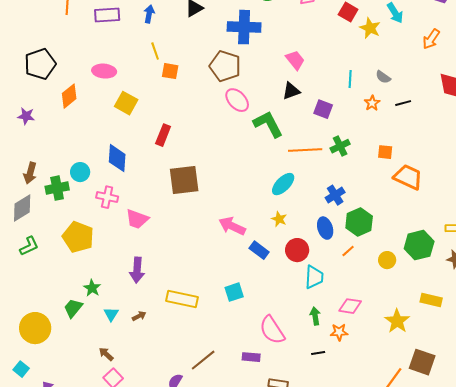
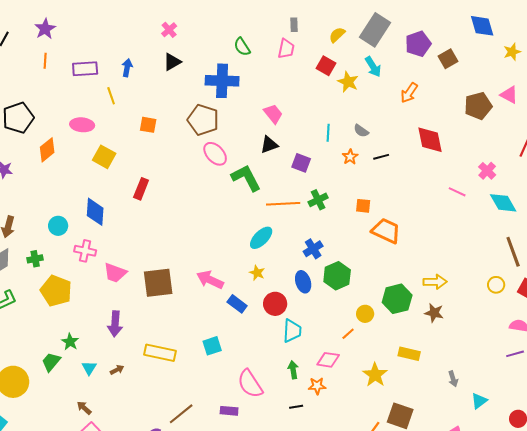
yellow line: (155, 51) -> (111, 96), moved
brown square: (184, 180) -> (158, 283), moved
green cross: (57, 188) -> (35, 259), moved, size x0.7
orange line: (348, 251) -> (348, 334), moved

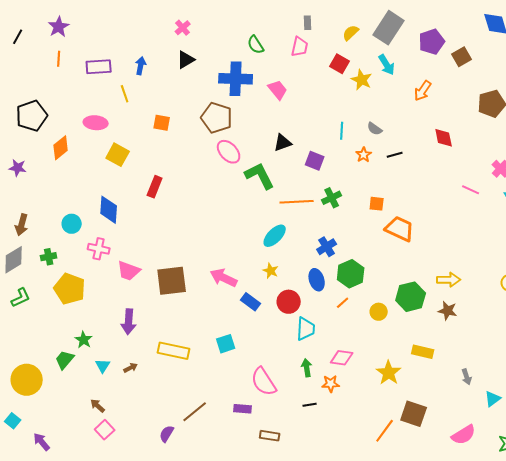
pink trapezoid: (273, 114) -> (278, 90), moved
red diamond: (430, 140) -> (444, 138), size x0.7
orange line: (348, 334) -> (343, 303), moved

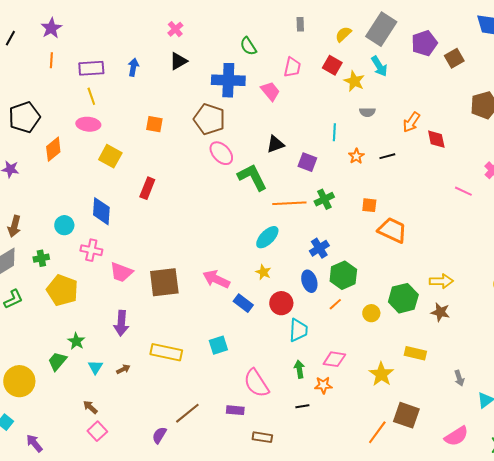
pink trapezoid: (300, 47) -> (292, 67), moved
orange arrow: (423, 91) -> (411, 122), moved
yellow line: (125, 94) -> (91, 96), moved
gray semicircle: (375, 129) -> (367, 112), moved, turned -35

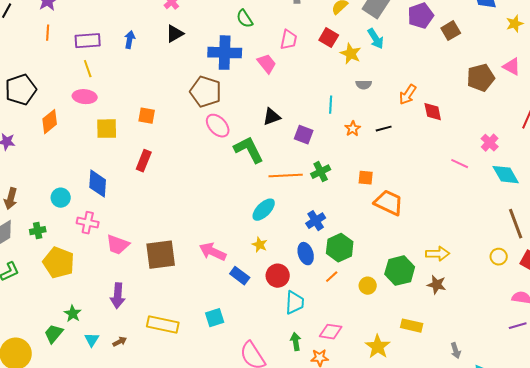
orange square: (154, 124) -> (147, 116), moved
yellow square: (110, 156) -> (107, 129), turned -30

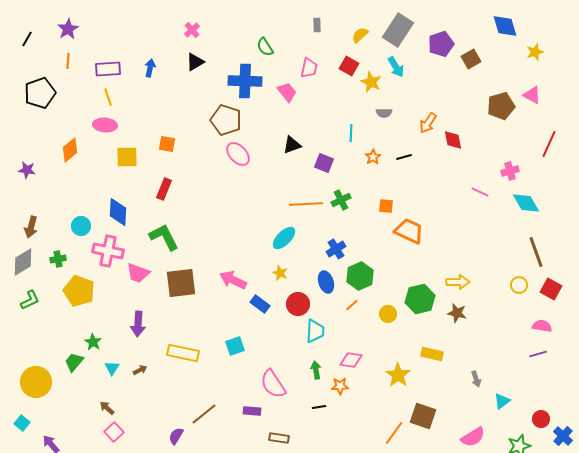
black pentagon: (21, 90) -> (40, 93), moved
pink cross: (490, 143) -> (510, 171), turned 30
green L-shape: (249, 150) -> (164, 237), moved
pink cross: (88, 223) -> (108, 251), size x1.4

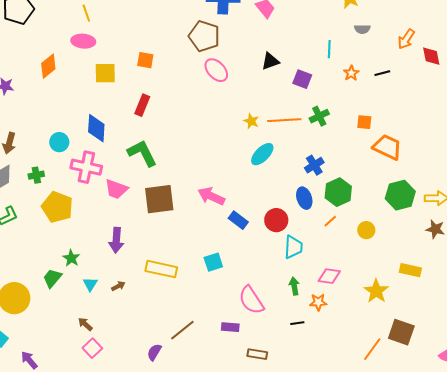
yellow star: (280, 273) -> (251, 121), moved
green hexagon: (420, 299) -> (400, 195), moved

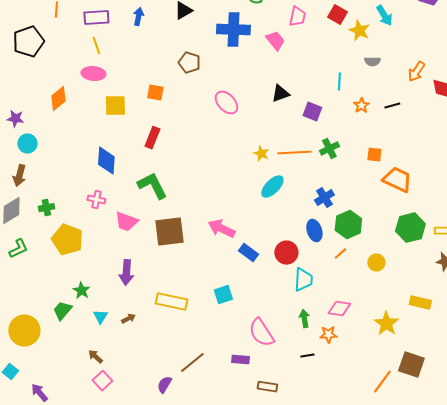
brown pentagon: (204, 36) -> (189, 63), moved, size x0.7
cyan circle: (59, 142) -> (27, 144), moved
pink cross: (86, 167) -> (96, 200), size x0.6

